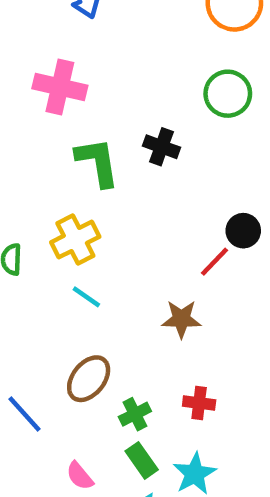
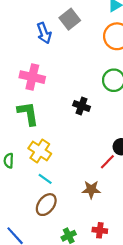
green L-shape: (97, 162) -> (28, 113), moved
yellow cross: (75, 239) -> (40, 151), turned -30
brown ellipse: (89, 379) -> (46, 205), moved

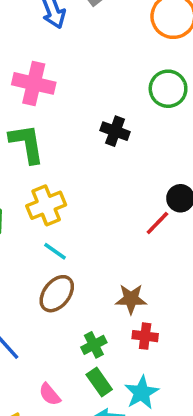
yellow cross: (40, 151) -> (46, 205), turned 35
brown star: (91, 190) -> (131, 299), moved

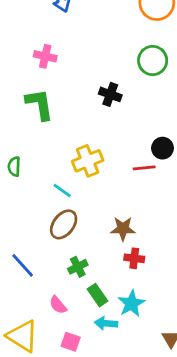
pink cross: (34, 83) -> (45, 56), size x0.7
yellow cross: (46, 205) -> (88, 161), moved
red line: (157, 223) -> (144, 168), turned 40
green cross: (94, 345) -> (78, 267), moved

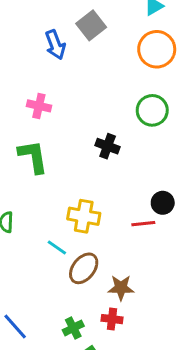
yellow cross: (88, 161) -> (84, 216), turned 32
brown ellipse: (64, 224) -> (84, 268), moved
red cross: (134, 258) -> (112, 319), moved

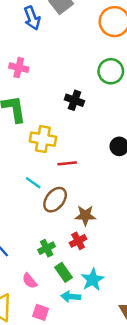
yellow cross: (84, 216) -> (43, 139), moved
red line: (143, 224) -> (67, 163), moved
red cross: (112, 319) -> (78, 241), turned -35

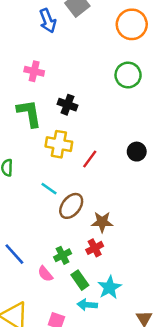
black cross: (74, 100) -> (68, 105), moved
red line: (67, 163) -> (90, 159), moved, turned -48
pink semicircle: (30, 281) -> (45, 274), moved

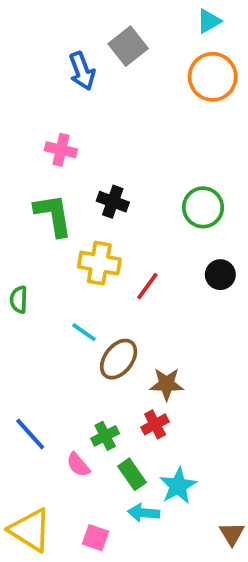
green circle: (128, 75) -> (203, 207), moved

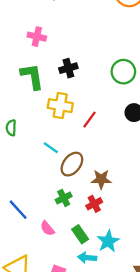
black cross: (113, 202) -> (68, 68), turned -36
green cross: (105, 436) -> (64, 198), moved

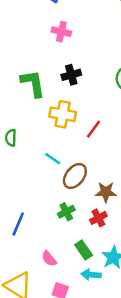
pink cross: (37, 37) -> (61, 32), moved
blue line: (18, 210) -> (18, 224), turned 65
pink semicircle: (47, 228) -> (49, 259), moved

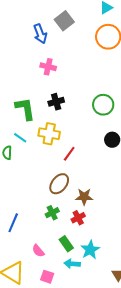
red line: (93, 129) -> (69, 154), moved
cyan line: (53, 159) -> (20, 138), moved

